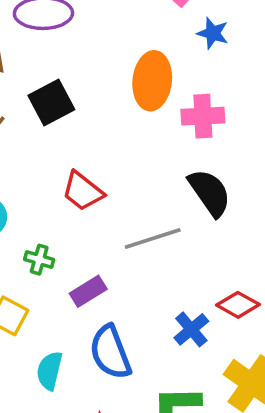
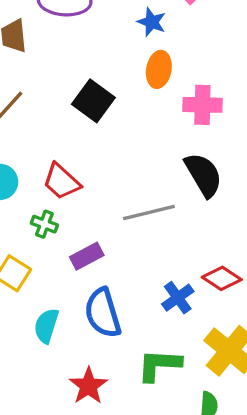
blue star: (213, 33) -> (152, 22), moved
orange ellipse: (152, 81) -> (159, 69), size x0.7
black square: (51, 102) -> (93, 101), moved, turned -30
red trapezoid: (83, 191) -> (61, 181), moved

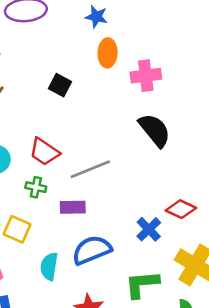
black square: (93, 101) -> (60, 85), size x0.7
gray line: (149, 213) -> (90, 169), moved
purple rectangle: (87, 256) -> (73, 207), turned 35
blue semicircle: (103, 313) -> (92, 250), turned 93

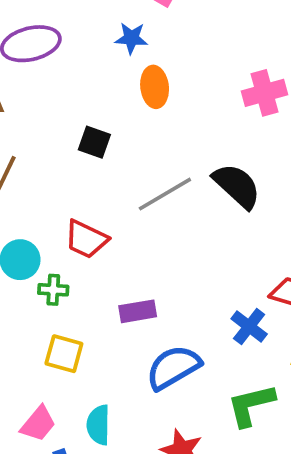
pink cross: (146, 76) -> (264, 93), moved
gray line: (90, 169) -> (165, 194), moved
green cross: (36, 187) -> (53, 290), moved
cyan semicircle: (49, 266) -> (98, 425), moved

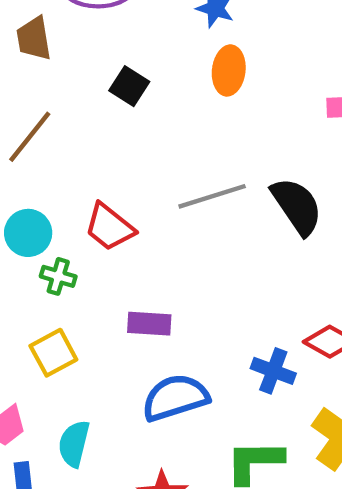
black square: (94, 142) -> (129, 86), moved
blue cross: (249, 326) -> (273, 371), turned -30
yellow square: (64, 354) -> (53, 353), turned 33

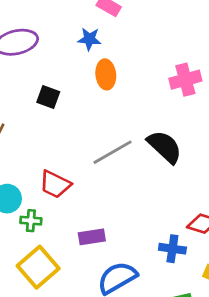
yellow square: (53, 353) -> (38, 267), size x1.4

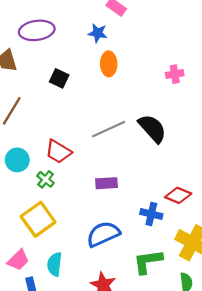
pink cross: (185, 80) -> (175, 74), size x0.7
green cross: (31, 221) -> (46, 179), moved, turned 30
purple rectangle: (92, 237) -> (107, 183), moved

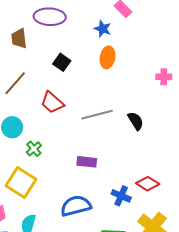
black semicircle: (152, 128) -> (136, 121), size x0.7
red trapezoid: (58, 152) -> (52, 103), moved
yellow square: (38, 219) -> (21, 183), turned -32

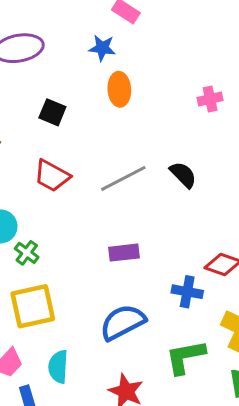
green cross: (34, 149) -> (27, 253), moved
yellow square: (21, 183) -> (33, 306), turned -32

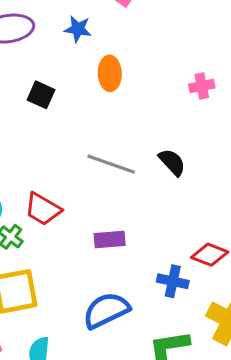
blue star: (102, 48) -> (78, 29), moved
red trapezoid: (52, 176) -> (43, 209), moved
gray line: (123, 178) -> (111, 164), turned 45

